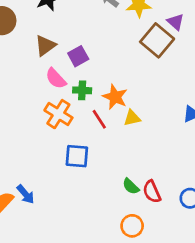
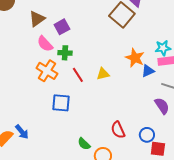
orange star: (115, 97) -> (135, 58), moved
green semicircle: (131, 186) -> (84, 144), moved

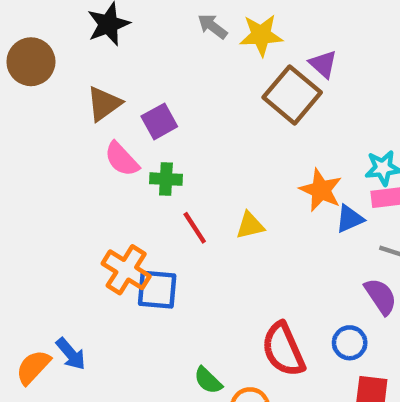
orange cross: (47, 71) -> (126, 270), moved
red semicircle: (118, 130) -> (283, 349), size x1.4
blue circle: (147, 135) -> (350, 343), moved

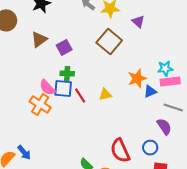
brown square: (292, 95) -> (109, 41), moved
pink semicircle: (122, 159) -> (47, 87), moved
orange star: (321, 190) -> (137, 78), turned 30
orange cross: (126, 270) -> (40, 105), moved
blue square: (157, 290) -> (63, 88), moved

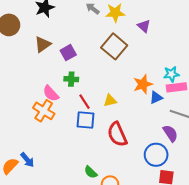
blue square: (63, 88) -> (86, 120), moved
blue circle: (150, 148) -> (156, 155), size x1.5
red semicircle: (120, 151) -> (117, 134), moved

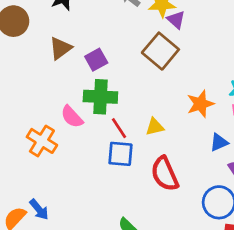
purple triangle: (144, 26) -> (176, 20), moved
green cross: (71, 79) -> (100, 97), size x1.6
blue triangle: (156, 98) -> (219, 142), moved
orange cross: (44, 111) -> (42, 141), moved

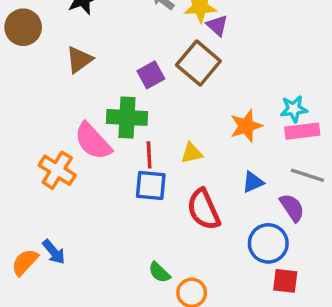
purple square: (96, 60) -> (151, 75), moved
pink semicircle: (72, 117) -> (93, 141), size x1.4
red line: (119, 128) -> (149, 155), turned 30
blue triangle: (219, 142) -> (253, 182), moved

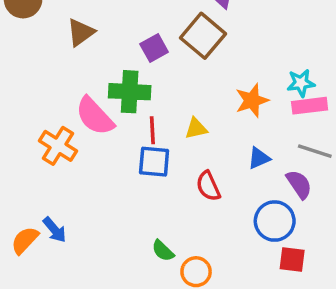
red semicircle: (204, 209) -> (208, 186), size x0.7

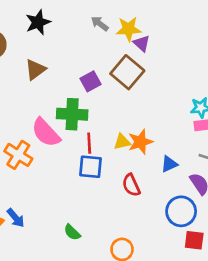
orange star: (252, 100) -> (140, 142), moved
green semicircle: (163, 251) -> (72, 232), moved

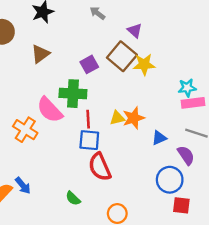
yellow star: (129, 29) -> (144, 64), moved
red semicircle: (131, 185) -> (100, 167), moved, size x1.4

